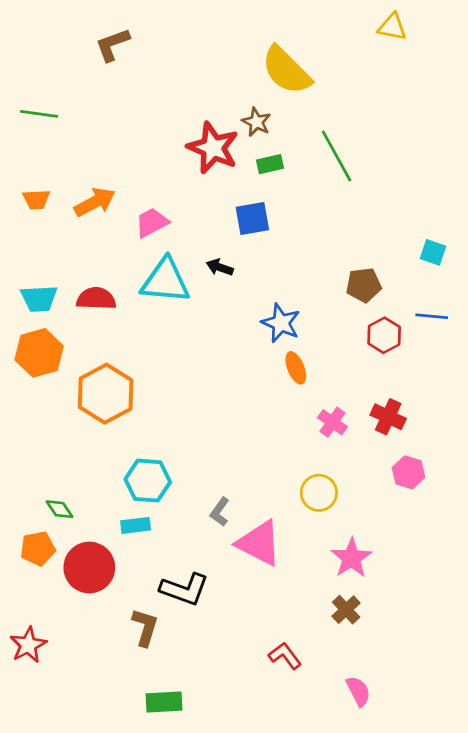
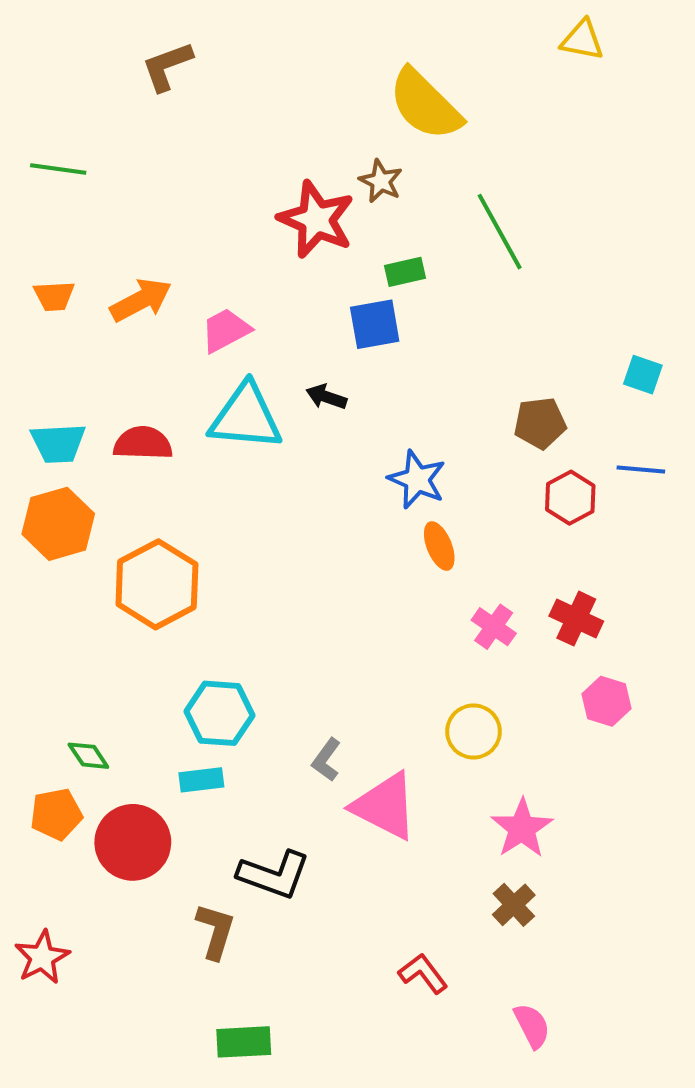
green rectangle: (270, 164) -> (405, 272), moved

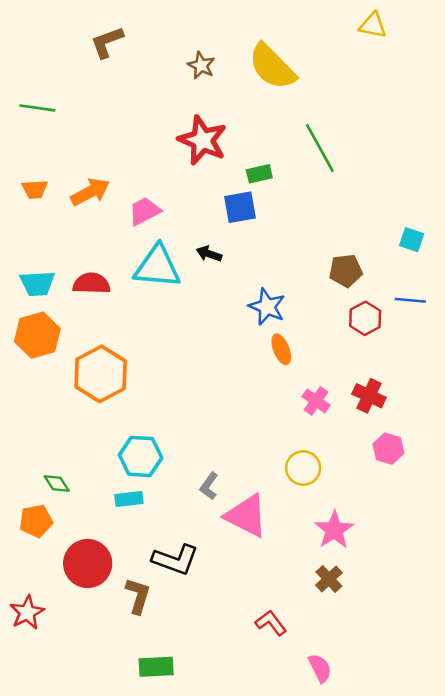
brown star: (381, 181) -> (201, 65), moved
red circle: (133, 842) -> (88, 563), moved
pink semicircle: (532, 1026) -> (320, 668), moved

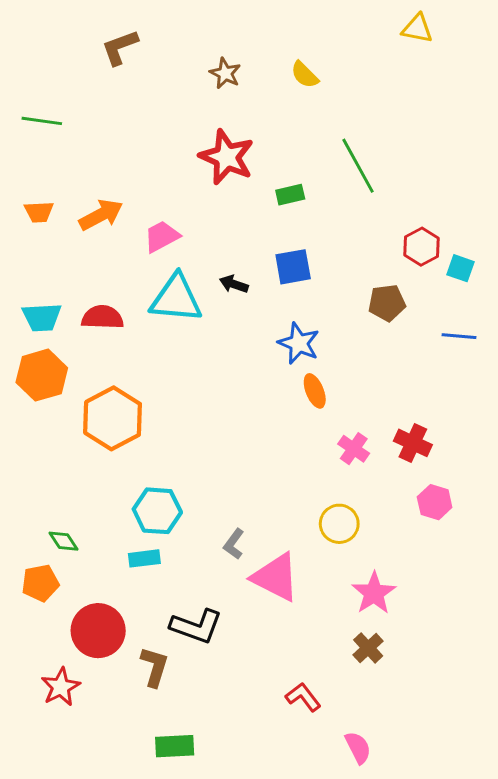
yellow semicircle: (272, 67) -> (305, 75), size x0.5
blue square: (240, 207) -> (293, 267), moved
red hexagon: (365, 318) -> (422, 247), moved
red star: (27, 613) -> (61, 687), moved

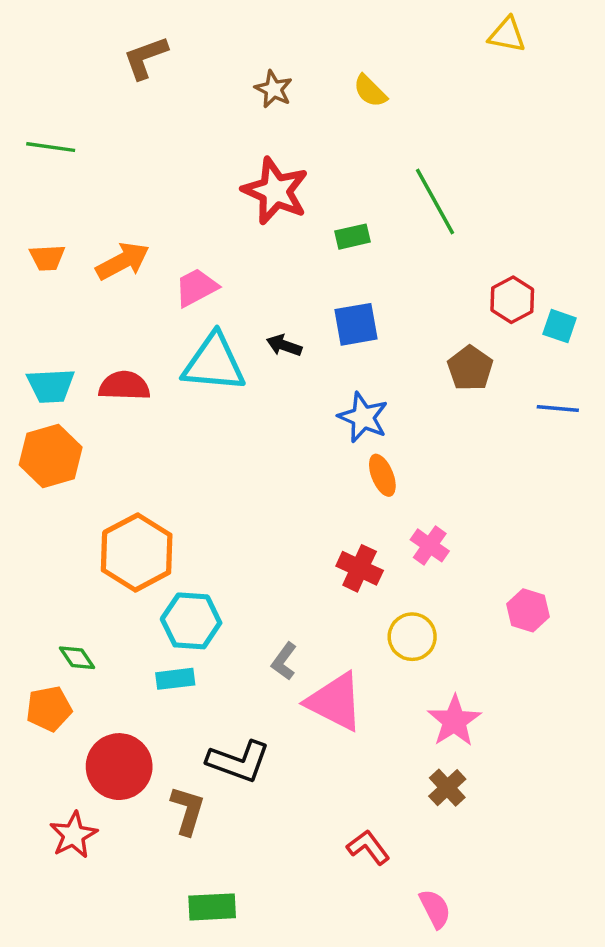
brown pentagon: (387, 303) -> (470, 368), turned -30
orange hexagon: (113, 418) -> (137, 552), moved
red cross: (413, 443) -> (360, 568), moved

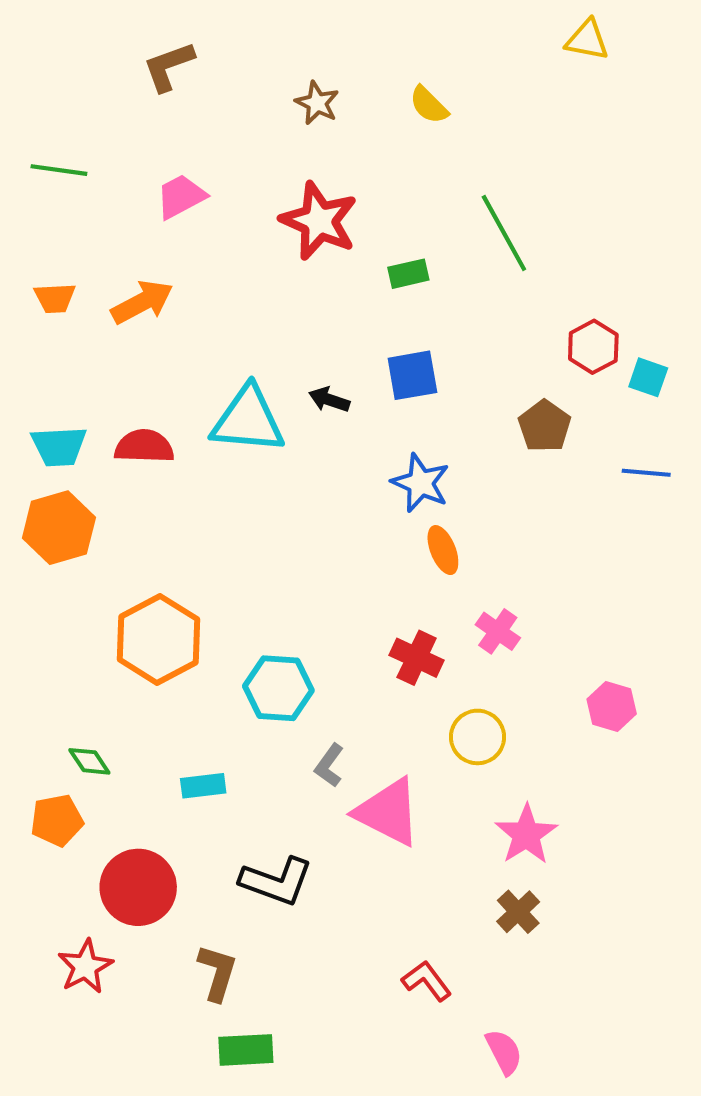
pink trapezoid: (196, 287) -> (181, 196), moved
cyan hexagon: (191, 621) -> (278, 688), moved
brown L-shape: (188, 810) -> (217, 973), moved

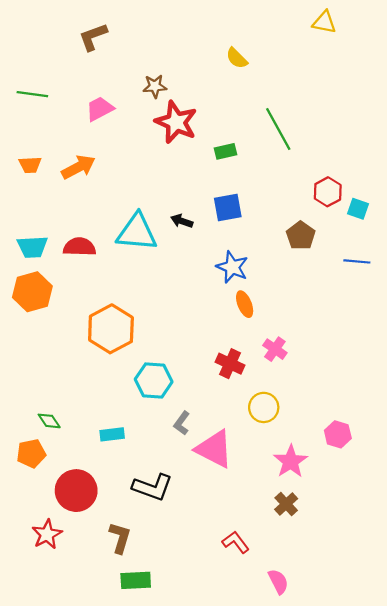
brown star: (317, 103) -> (155, 86), moved, turned -30
orange hexagon: (158, 639) -> (111, 329), moved
pink hexagon: (612, 706) -> (338, 434), moved

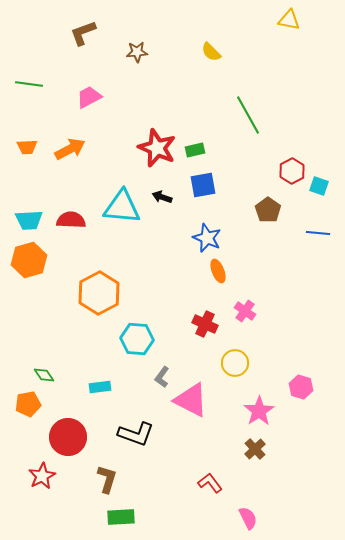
brown star: (155, 86) -> (137, 52), moved
red star: (176, 122) -> (157, 148), moved
green rectangle: (226, 151) -> (195, 150), moved

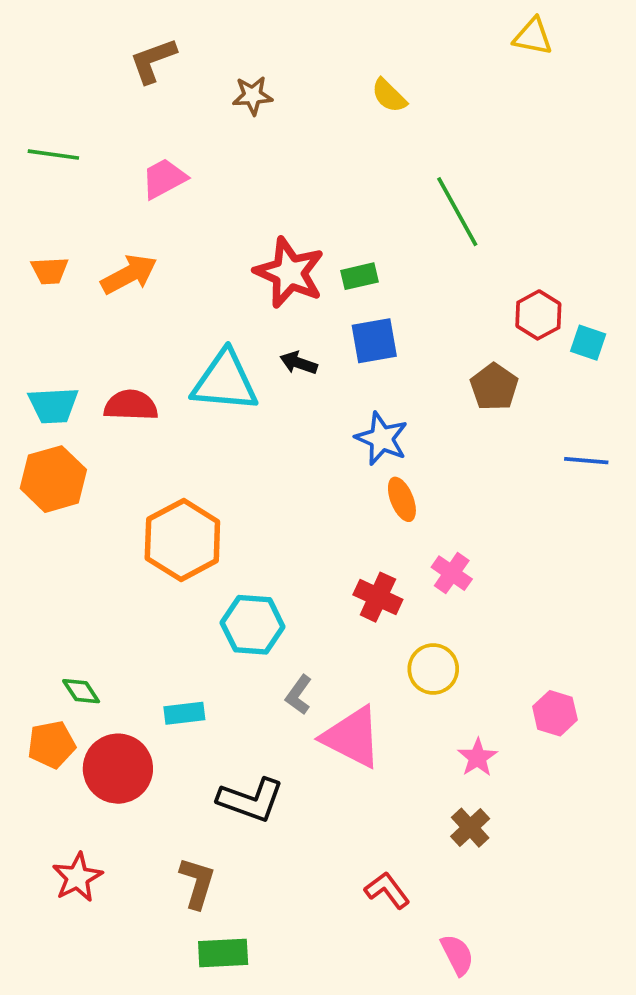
blue line: (318, 233) -> (586, 461), moved
pink star: (259, 411) -> (477, 757), size x0.7
red circle: (68, 437) -> (118, 769), moved

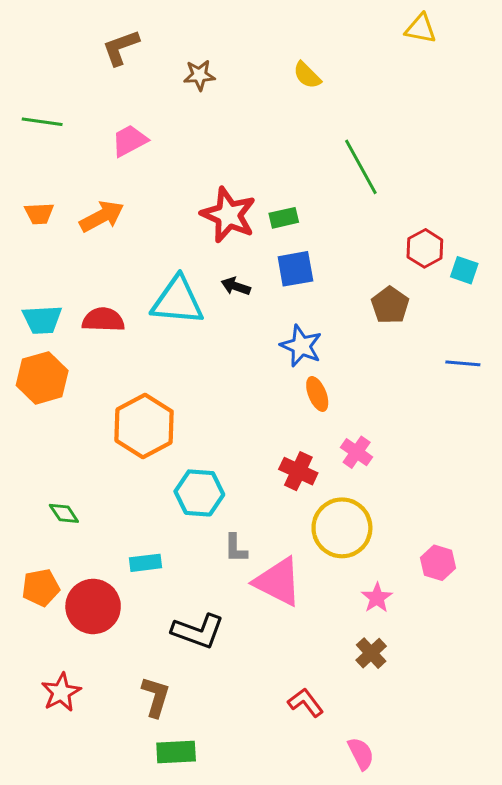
yellow circle: (433, 669) -> (342, 528), size x1.5
green diamond: (81, 691) -> (64, 513), moved
gray L-shape: (299, 695) -> (236, 548), turned -36

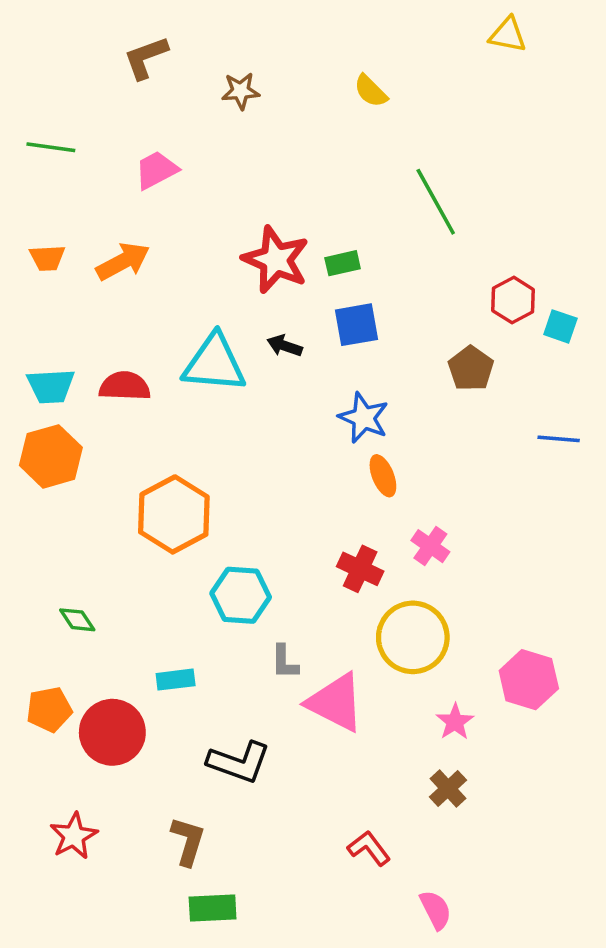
pink hexagon: (438, 563) -> (529, 680), size x1.4

